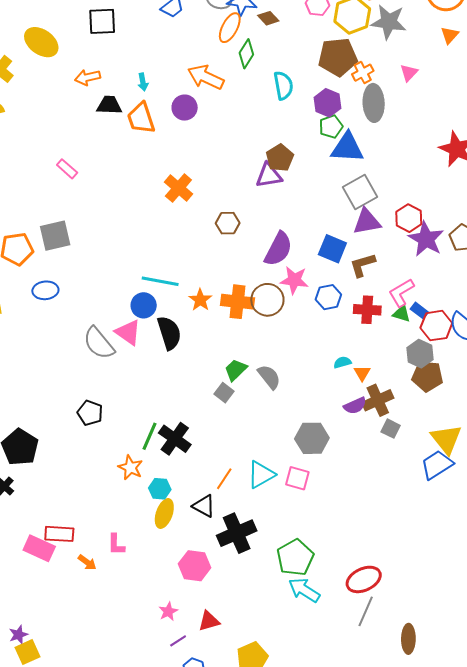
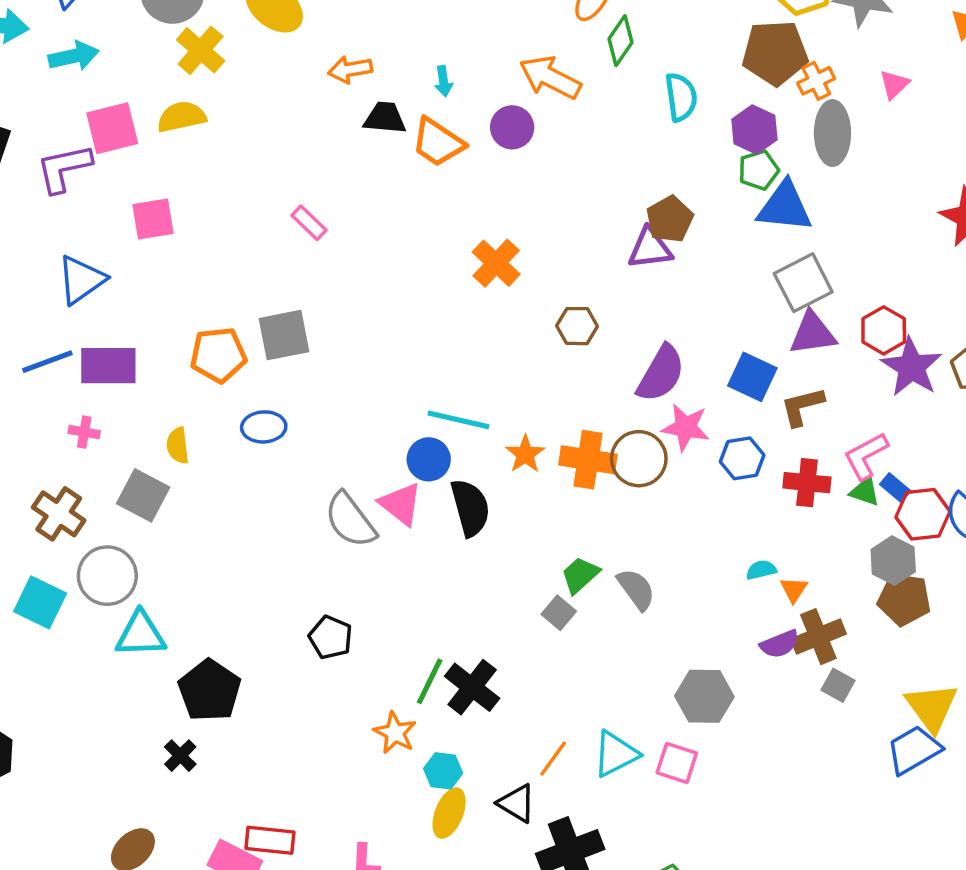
orange trapezoid: (141, 118) -> (438, 142), turned -40

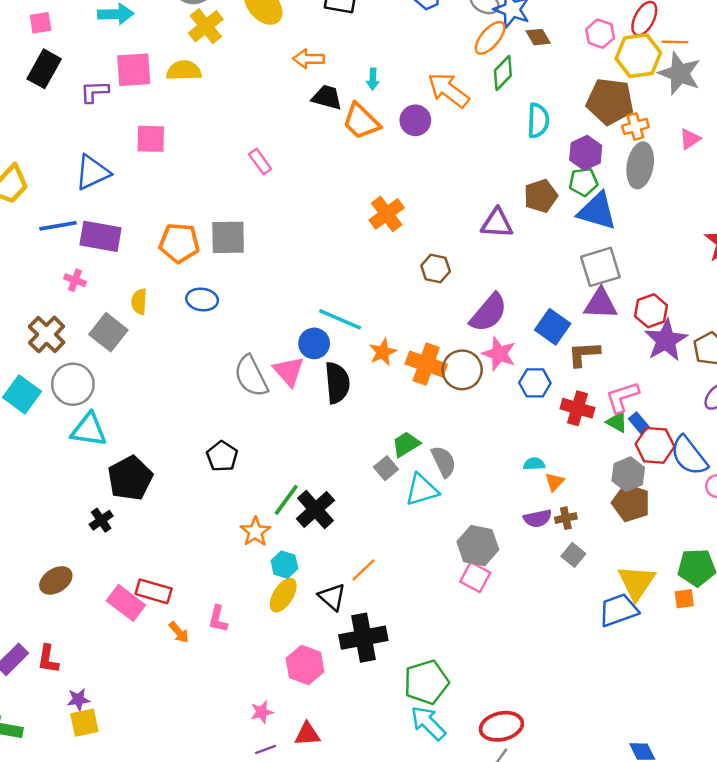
purple L-shape: (64, 168) -> (94, 92), size x0.7
brown pentagon: (670, 219) -> (541, 196), moved
brown cross: (818, 637) -> (566, 518), size x0.6
cyan triangle: (616, 754) -> (422, 490), moved
pink square: (677, 763) -> (475, 577), moved

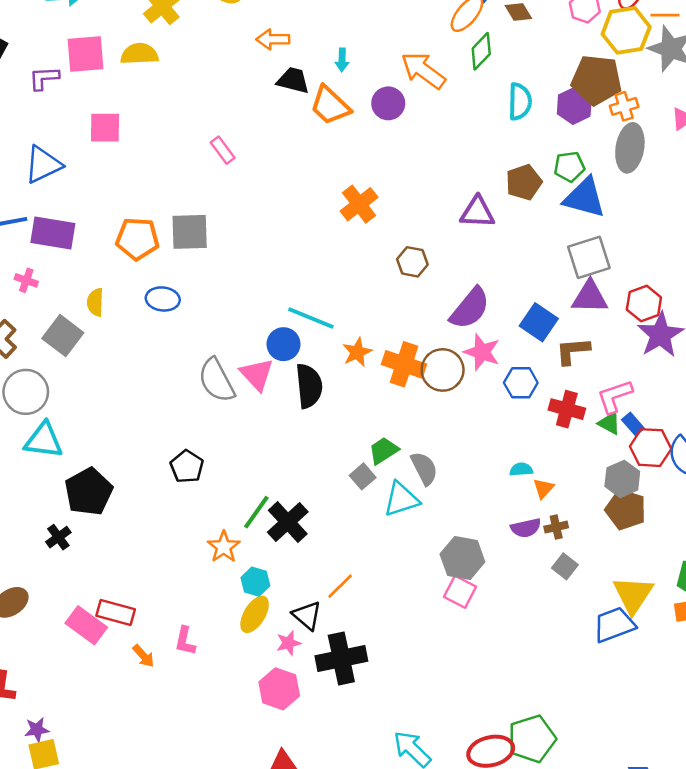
purple hexagon: (586, 153) -> (574, 106), moved
green pentagon: (426, 682) -> (532, 739), moved
pink star: (262, 712) -> (288, 643), moved

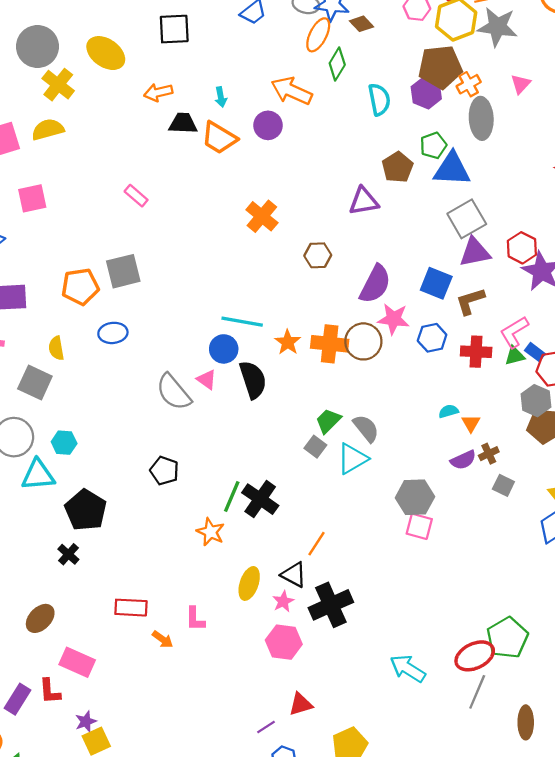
pink triangle: (257, 374) -> (207, 380), size x0.7
green triangle: (609, 423) -> (515, 356), turned -30
cyan hexagon: (255, 582) -> (64, 443), moved
pink rectangle: (86, 625) -> (77, 662), moved

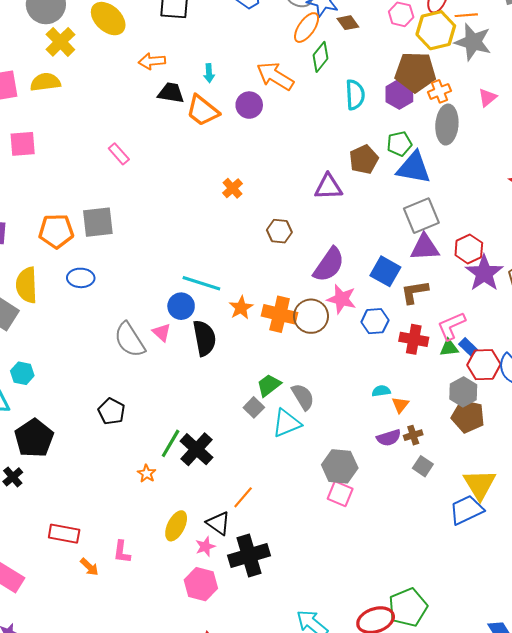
orange cross: (262, 216) -> (233, 188), size x0.7
yellow semicircle: (56, 348) -> (27, 285), size x1.6
orange star: (210, 532) -> (147, 473), size x0.7

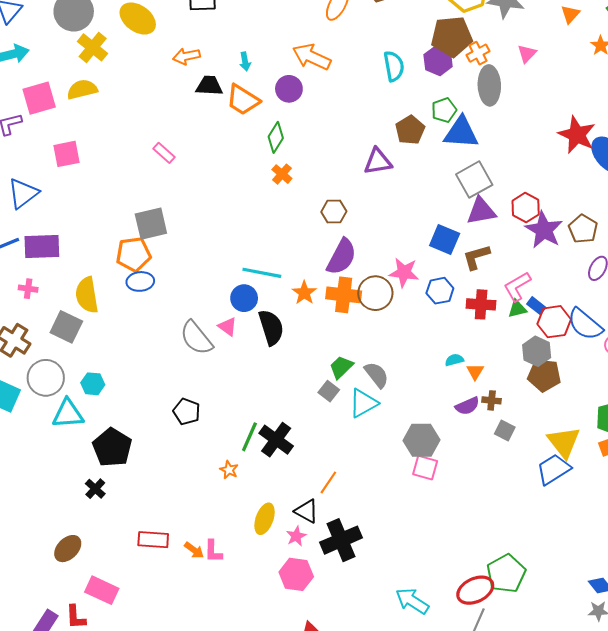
green diamond: (321, 57) -> (276, 137), moved
orange pentagon: (56, 231) -> (133, 254), moved
purple semicircle: (329, 265) -> (342, 257), moved
brown cross: (413, 435) -> (492, 400), turned 30
orange arrow: (89, 567) -> (194, 550), moved

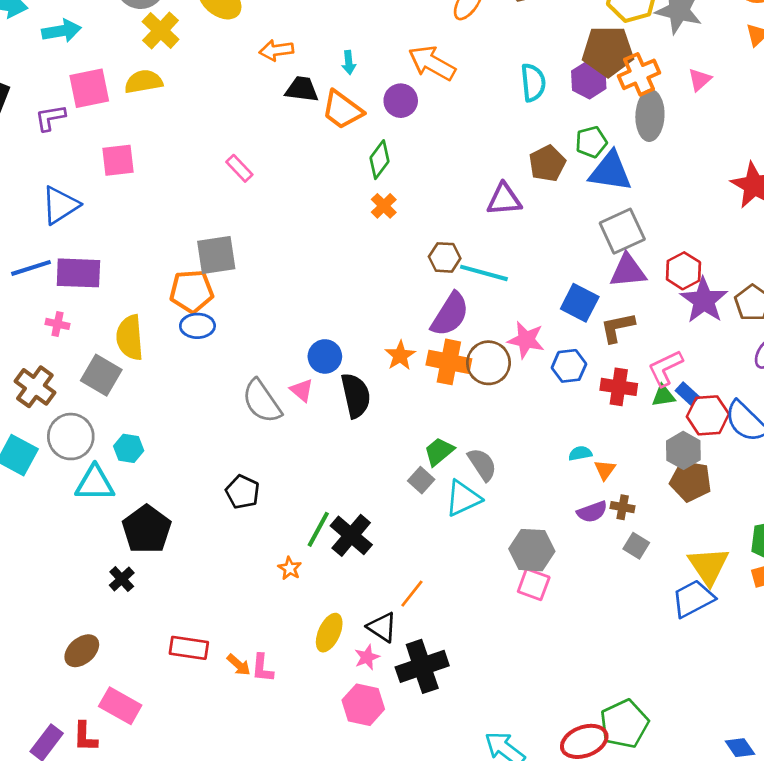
orange cross: (478, 53) -> (639, 74), size x1.4
cyan line: (262, 273) -> (484, 273), moved

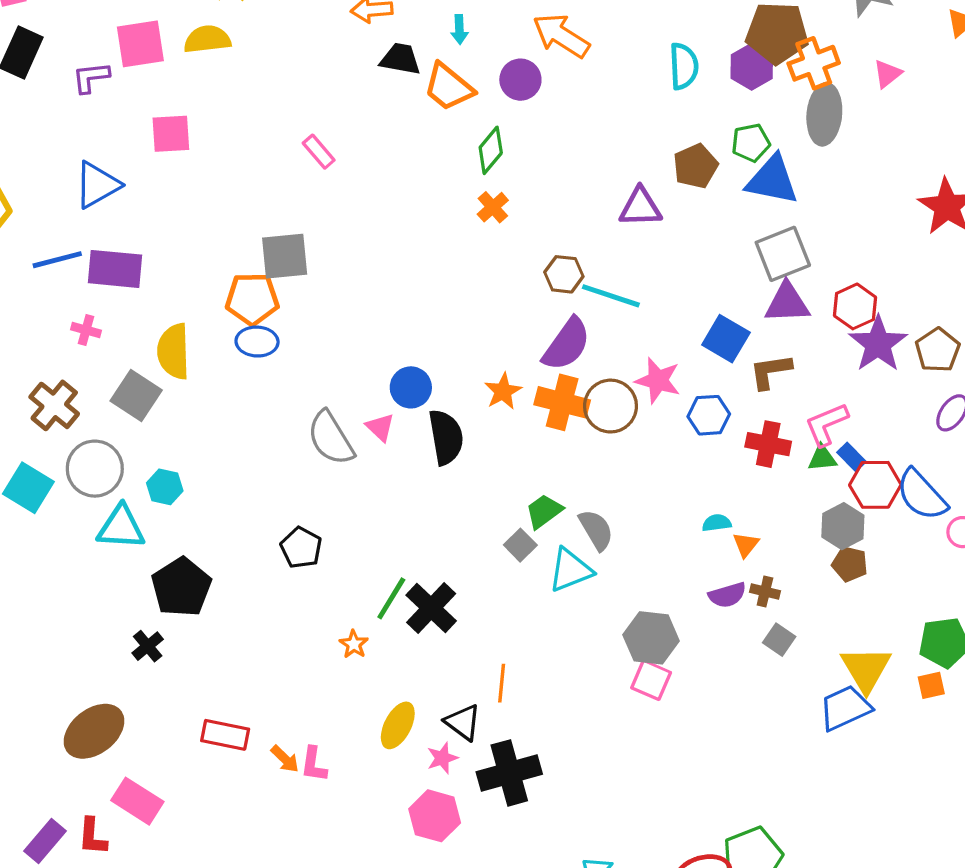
brown pentagon: (691, 481) -> (850, 564), size x0.7
orange line: (412, 594) -> (502, 683), turned -36
brown ellipse: (82, 651) -> (94, 731), size x1.4

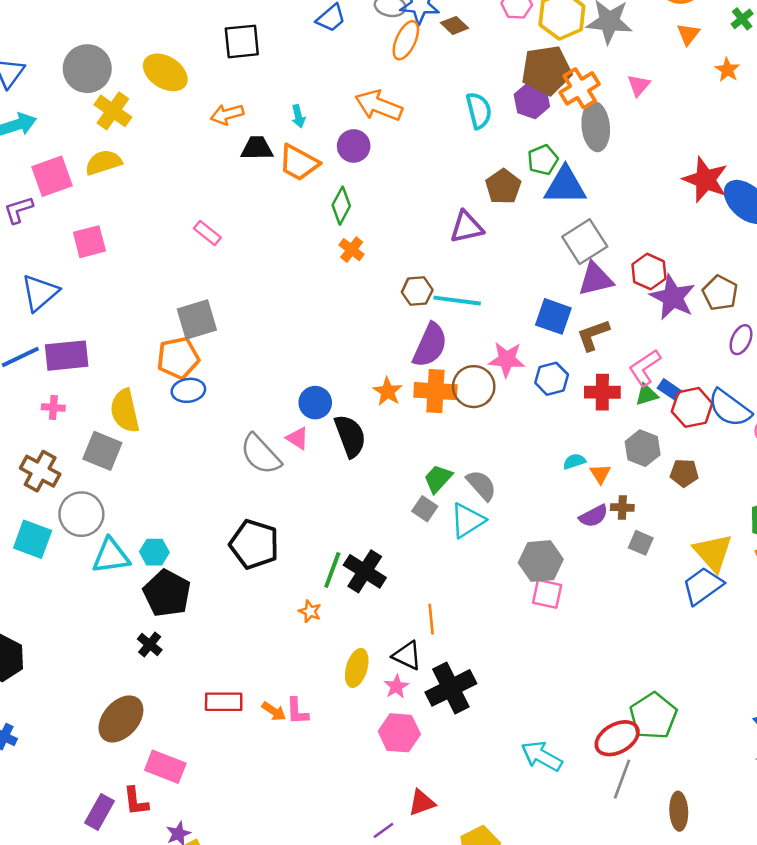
cyan hexagon: (165, 487) -> (154, 552), moved
gray hexagon: (843, 526) -> (643, 448), moved
black pentagon: (301, 548) -> (254, 544), size x1.5

